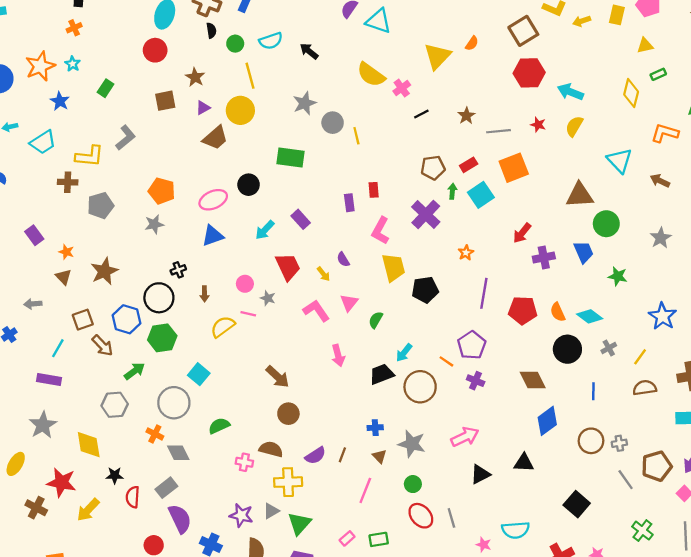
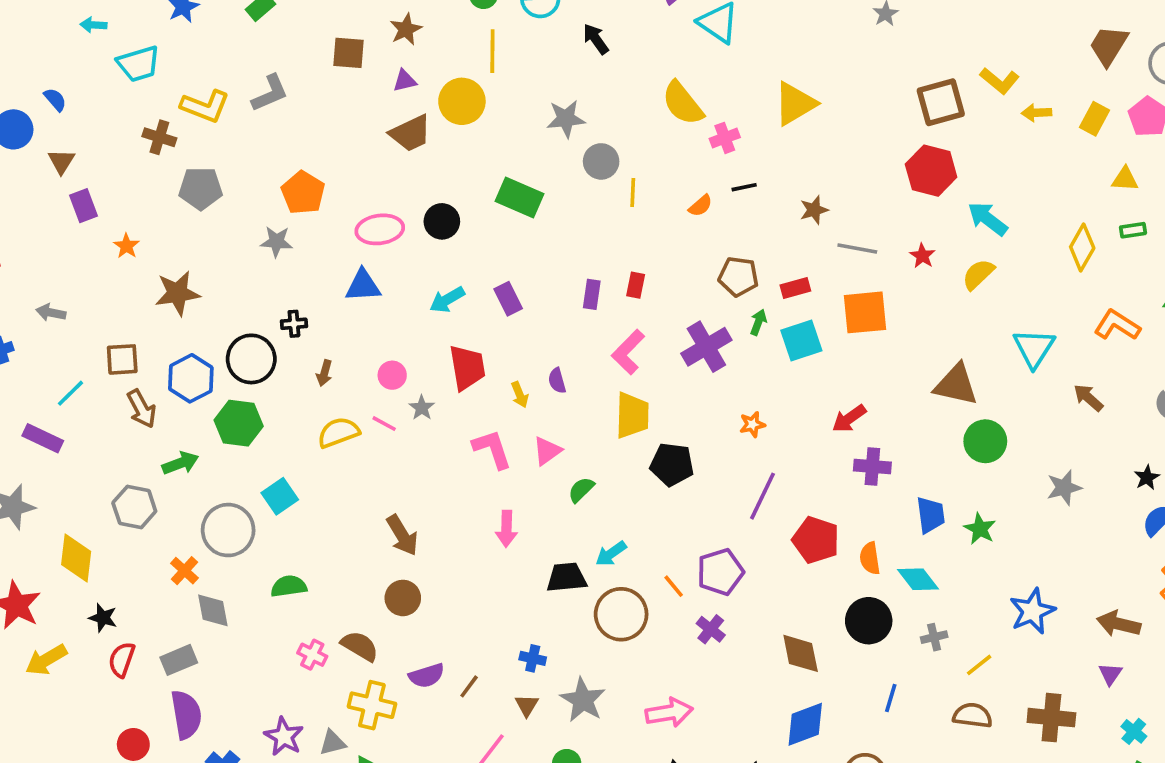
orange semicircle: (472, 43) -> (701, 206), moved
blue trapezoid: (584, 252) -> (931, 515), moved
brown triangle: (63, 277) -> (61, 161), moved

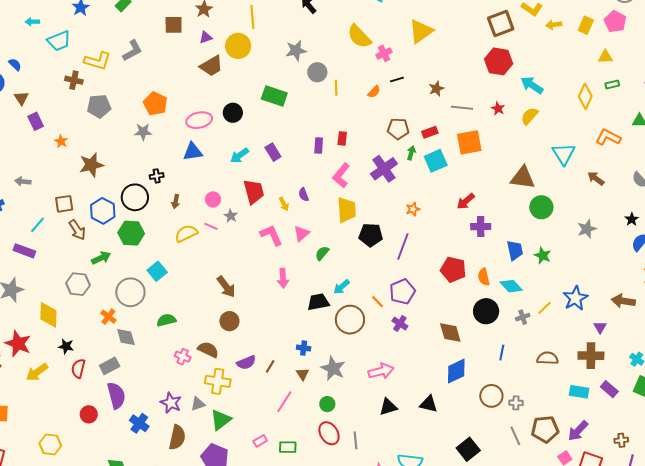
purple line: (762, 496) -> (403, 246), moved
yellow line: (979, 665) -> (545, 308), moved
purple triangle: (1110, 674) -> (600, 327), moved

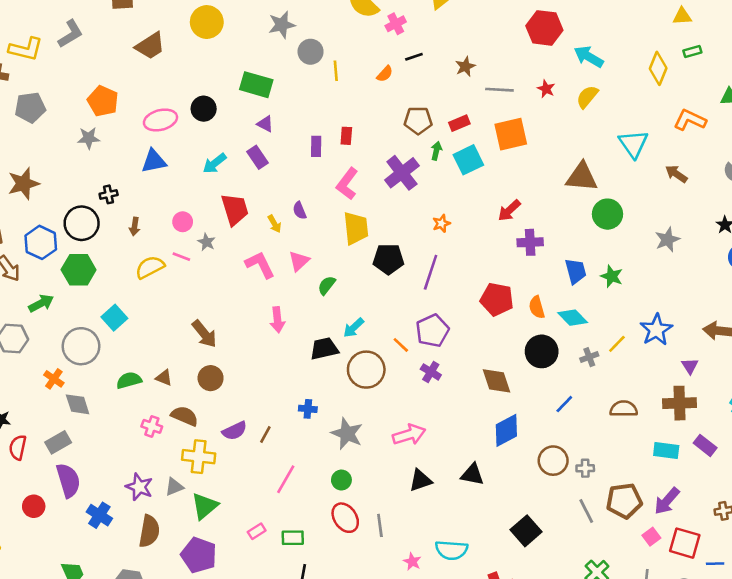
purple triangle: (206, 37) -> (265, 124), moved, turned 48
brown trapezoid: (211, 66) -> (150, 46), moved
blue line: (502, 353) -> (564, 404), turned 35
brown triangle: (303, 374) -> (164, 378), moved, turned -32

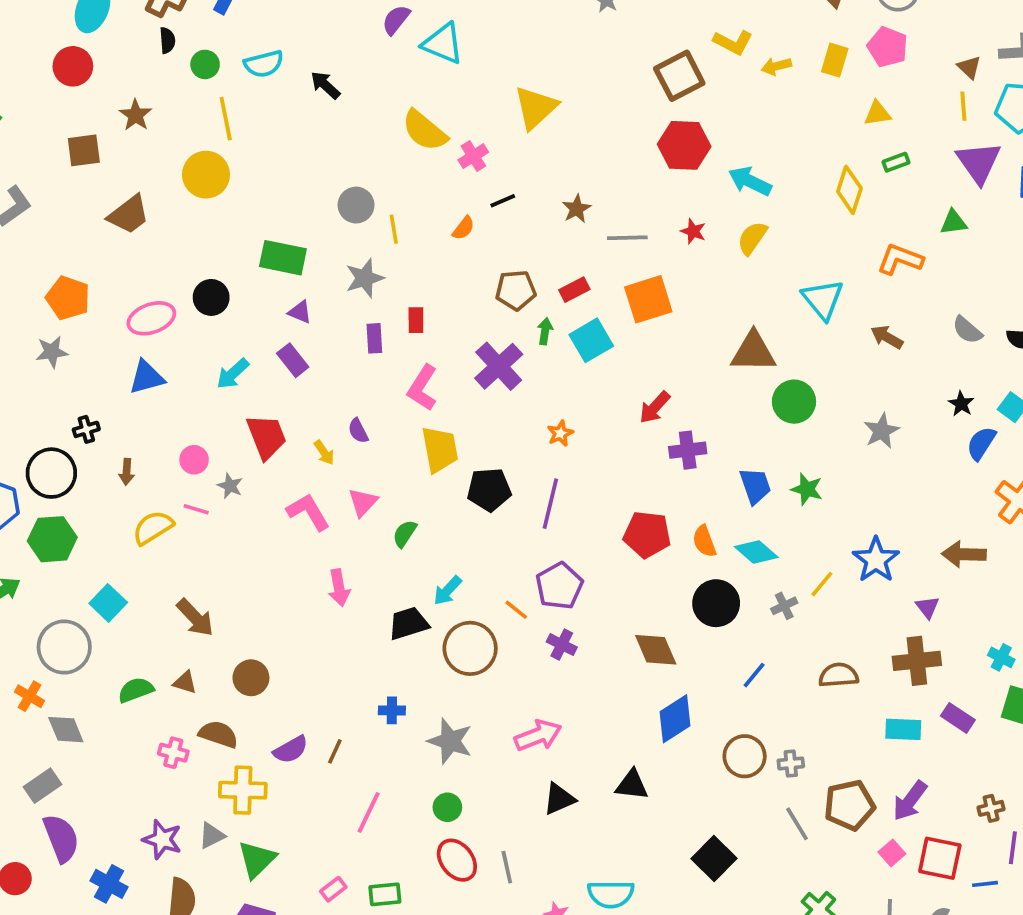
gray star: (282, 25) -> (365, 278), moved
brown arrow: (204, 334) -> (195, 618), moved

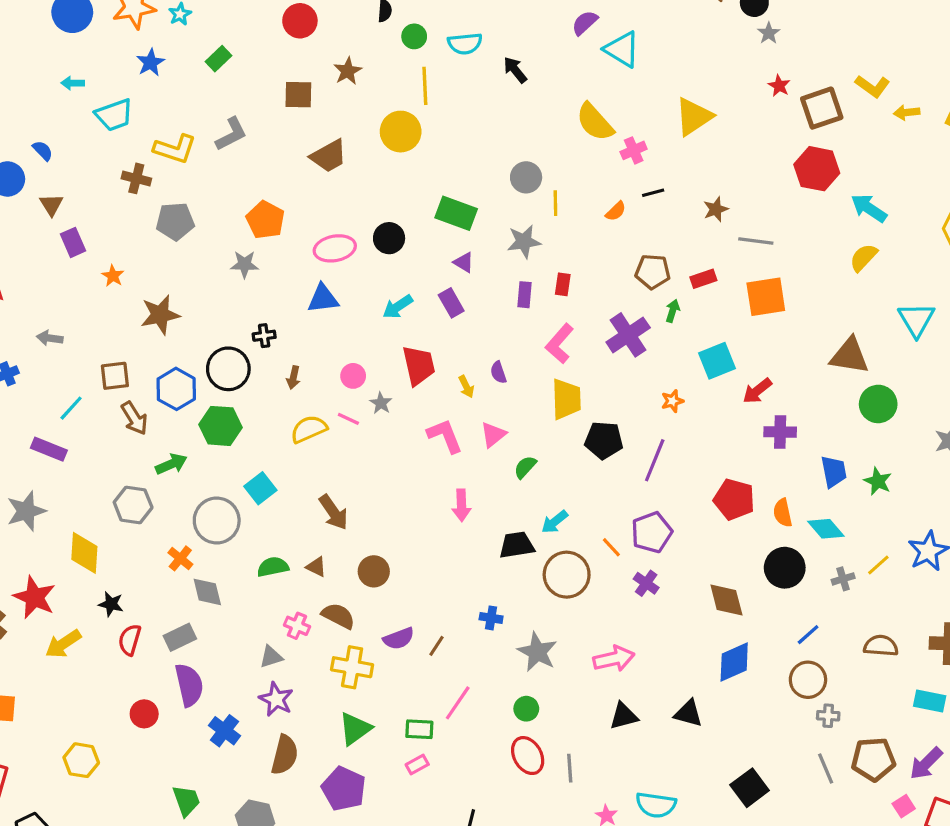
red star: (693, 231) -> (779, 86), moved
cyan square: (591, 340) -> (717, 361), moved
brown circle: (745, 756) -> (808, 680), moved
gray triangle: (212, 836) -> (271, 657), moved
green rectangle: (385, 894) -> (419, 729), moved

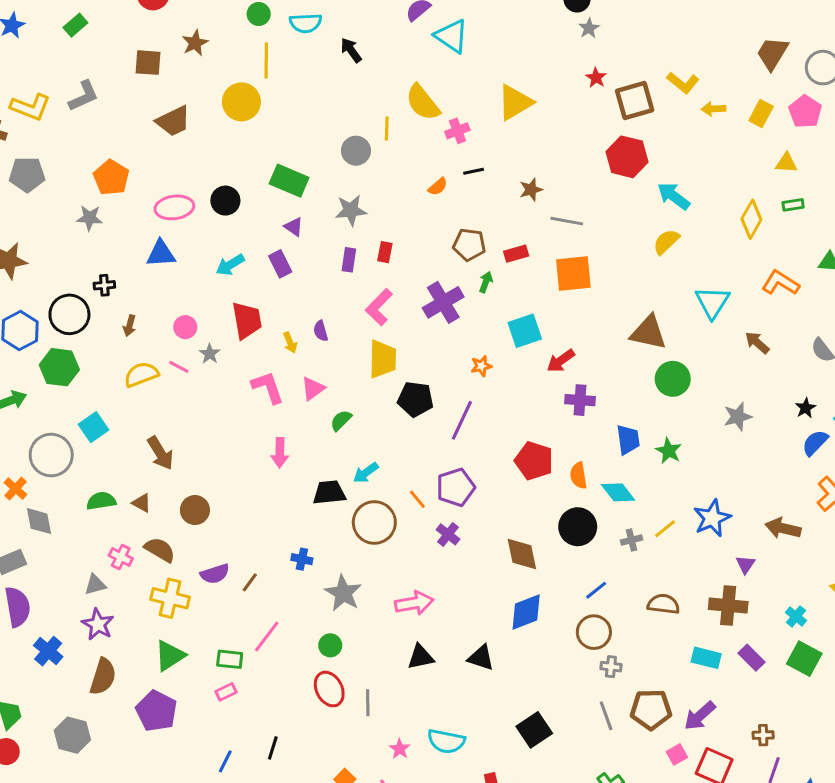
yellow line: (555, 203) -> (387, 128), moved

